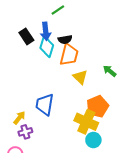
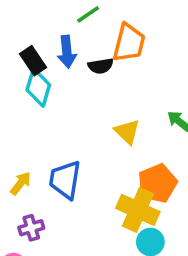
cyan diamond: (47, 47) -> (38, 87), moved
orange trapezoid: (69, 55) -> (129, 43), moved
yellow arrow: (19, 118) -> (21, 183), moved

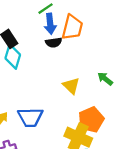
blue arrow: (67, 52) -> (50, 24), moved
blue trapezoid: (65, 180) -> (30, 117), turned -100

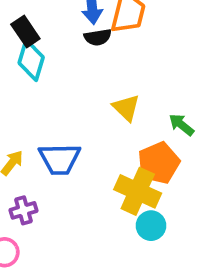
green arrow: (105, 79) -> (181, 125), moved

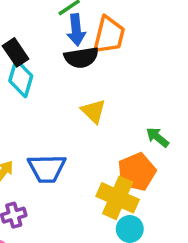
black semicircle: (98, 37) -> (81, 58), size x1.4
yellow triangle: (126, 108) -> (93, 111), moved

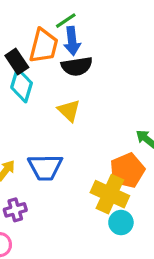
orange trapezoid: (109, 35) -> (44, 46), moved
yellow triangle: (93, 111) -> (69, 110), moved

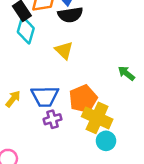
orange pentagon: (127, 170) -> (83, 99), moved
purple cross: (15, 210) -> (52, 119), moved

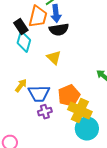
yellow arrow: (13, 99) -> (21, 86), moved
cyan circle: (106, 141) -> (87, 129), size x1.5

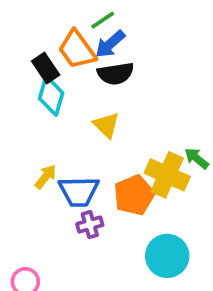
blue arrow: (56, 14) -> (110, 44), turned 54
orange trapezoid: (38, 17) -> (77, 50), turned 130
yellow cross: (80, 111) -> (167, 175), moved

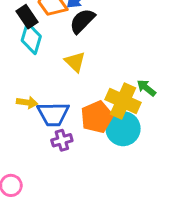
black semicircle: (116, 74) -> (82, 21), turned 144
yellow arrow: (46, 177) -> (27, 102), turned 60
cyan circle: (167, 256) -> (123, 129), moved

